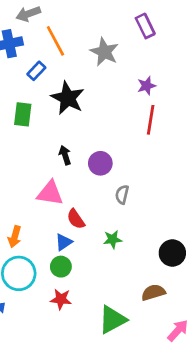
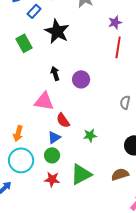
green rectangle: (23, 114) -> (24, 43), turned -36
gray semicircle: (122, 195) -> (125, 102), moved
green triangle: (113, 320) -> (81, 174), moved

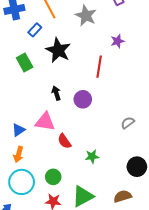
red line: (118, 47) -> (99, 67), moved
gray semicircle: (125, 102) -> (128, 123), turned 40
blue triangle: (54, 137) -> (18, 130), moved

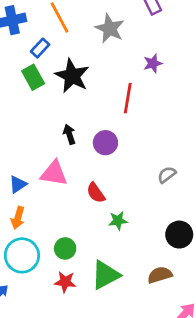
green rectangle: (25, 63) -> (33, 77), moved
red semicircle: (64, 141) -> (96, 193), moved

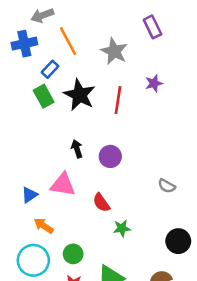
red line: (128, 98) -> (118, 100), moved
gray semicircle: (167, 175) -> (167, 186), turned -114
orange arrow: (18, 218) -> (44, 226), moved, turned 108

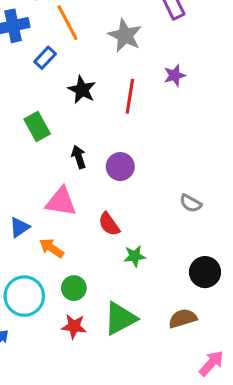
black star: (80, 95) -> (82, 90), size x0.7
green rectangle: (44, 96) -> (37, 127), moved
blue triangle: (29, 195) -> (19, 227), moved
orange arrow: (44, 226) -> (51, 248), moved

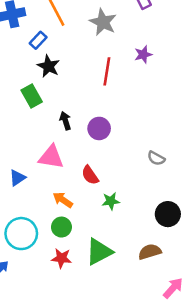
black star: (82, 90) -> (49, 66), moved
orange arrow: (51, 248) -> (63, 200), moved

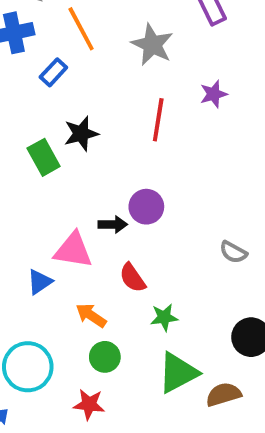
black star: (49, 66) -> (81, 134), moved, turned 30
black arrow: (65, 121) -> (113, 224), moved, turned 108
blue triangle: (17, 178) -> (40, 282), moved
green circle: (61, 227) -> (105, 357), moved
green triangle: (99, 252) -> (178, 373), moved

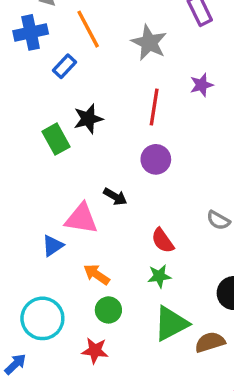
purple circle: (146, 207) -> (156, 159), moved
black arrow: (113, 224) -> (115, 197), turned 30
red semicircle: (132, 278) -> (163, 241), moved

